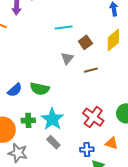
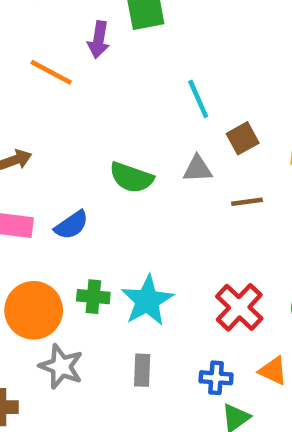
cyan line: (64, 27) -> (198, 99), turned 66
gray triangle: (67, 58) -> (198, 169), turned 40
green semicircle: (40, 89) -> (131, 178), moved
gray rectangle: (53, 142) -> (142, 370), moved, turned 40

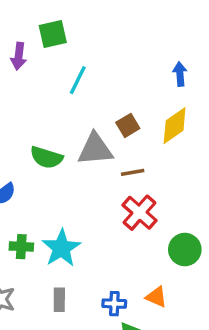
cyan line: (198, 99) -> (78, 80), moved, turned 52
gray triangle: (198, 169) -> (95, 149), size x1.6
red cross: (239, 307) -> (139, 213), moved

